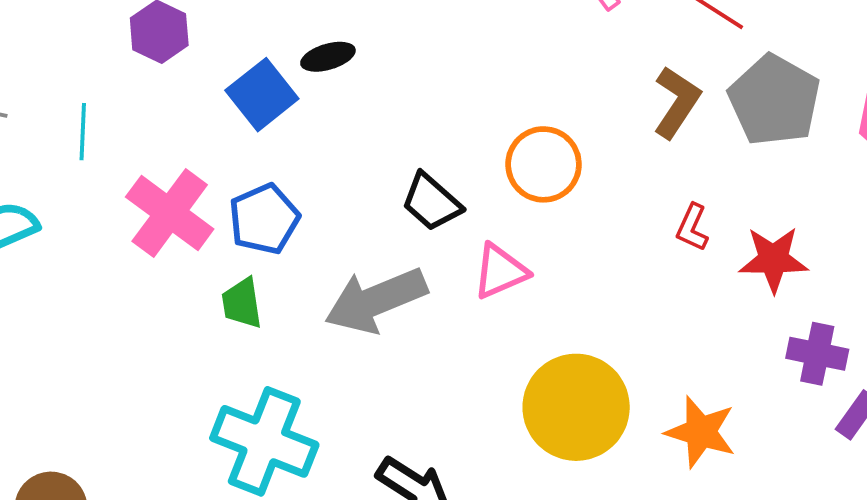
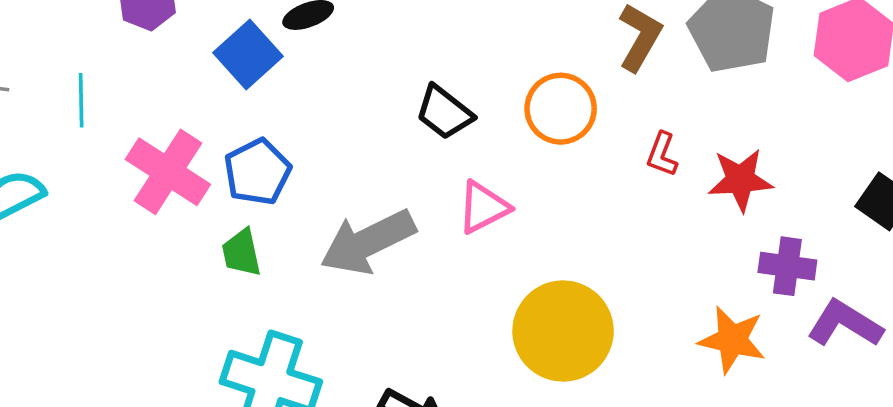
orange circle: (544, 164) -> (561, 109), moved
black trapezoid: (431, 202) -> (444, 112), moved
orange star: (701, 432) -> (732, 340), moved

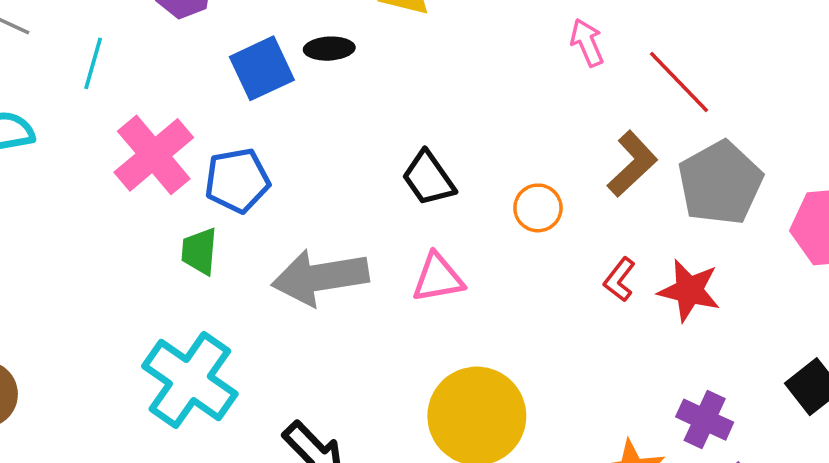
orange circle: (561, 109) -> (538, 208), size x0.7
red star: (740, 180) -> (689, 290), moved

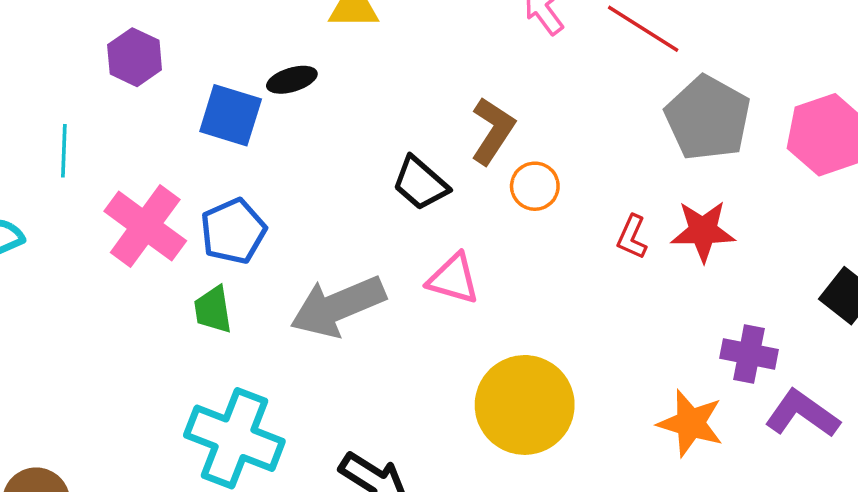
blue square: (262, 68) -> (231, 115), turned -34
brown L-shape: (632, 164) -> (493, 131), moved
pink triangle: (438, 278) -> (453, 279), turned 40

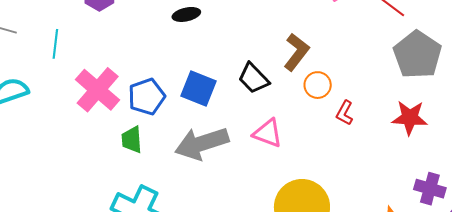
blue square: (231, 115) -> (199, 88), moved
red L-shape: (632, 237) -> (345, 113), moved

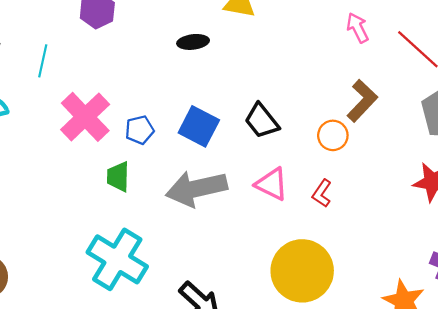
brown L-shape: (296, 52) -> (362, 101), moved
blue pentagon: (147, 97) -> (140, 130), size x0.7
red L-shape: (345, 113) -> (322, 193), moved

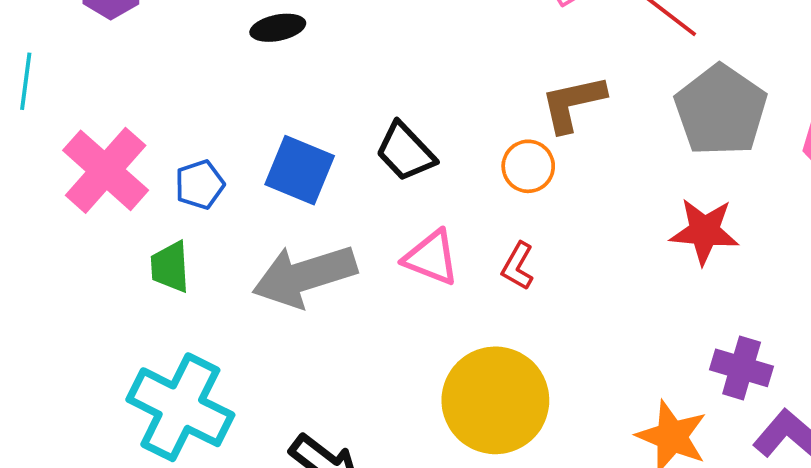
brown L-shape: (362, 101) -> (573, 103), turned -141

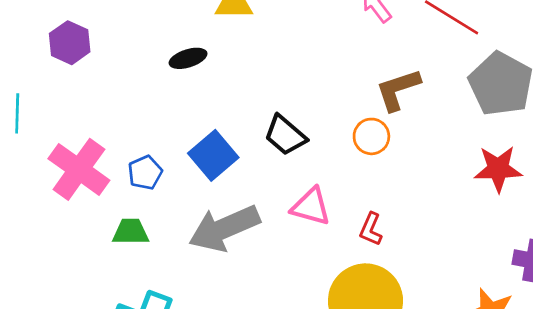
blue square: (300, 170) -> (213, 155), turned 33
red L-shape: (518, 266) -> (371, 229), moved
green trapezoid: (170, 267) -> (131, 232), turned 99

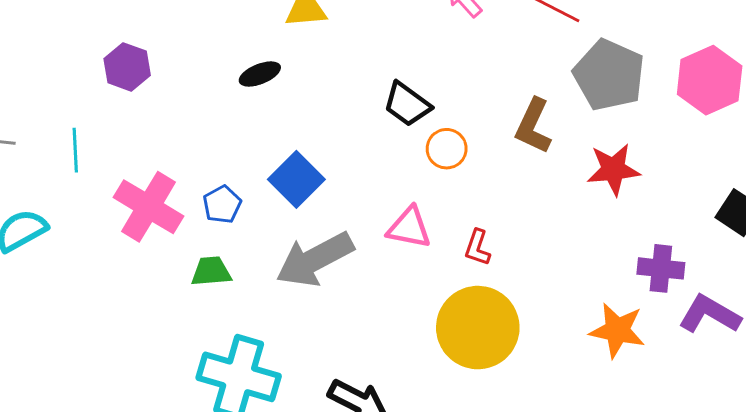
brown L-shape: (398, 90) -> (533, 126), moved, turned -42
black trapezoid: (285, 135) -> (407, 104), moved
orange circle: (371, 136) -> (447, 149), moved

